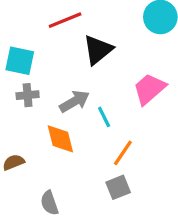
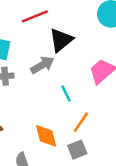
gray arrow: (74, 101) -> (42, 65), moved
orange diamond: (60, 139) -> (46, 136), moved

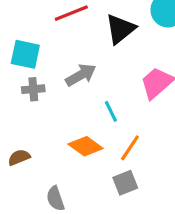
black triangle: (61, 40) -> (120, 29), moved
orange diamond: (46, 136) -> (86, 146), moved, turned -40

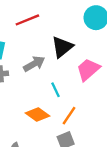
black triangle: (120, 29) -> (62, 47), moved

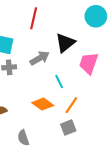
red line: (27, 20) -> (34, 18), turned -55
pink trapezoid: (88, 69) -> (89, 63), turned -30

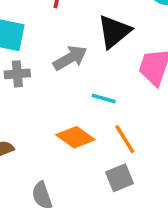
cyan line: (59, 82) -> (104, 98), turned -48
orange line: (71, 105) -> (125, 139), turned -66

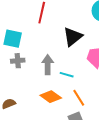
gray arrow: (70, 58) -> (48, 65), moved, turned -60

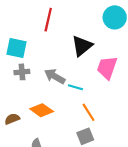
gray arrow: (48, 65) -> (55, 76), turned -60
orange diamond: (51, 97) -> (42, 110), moved

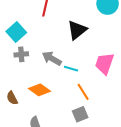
cyan square: (17, 48) -> (16, 32), turned 36
pink trapezoid: (107, 68) -> (105, 63), moved
brown semicircle: (12, 119) -> (12, 98), turned -96

